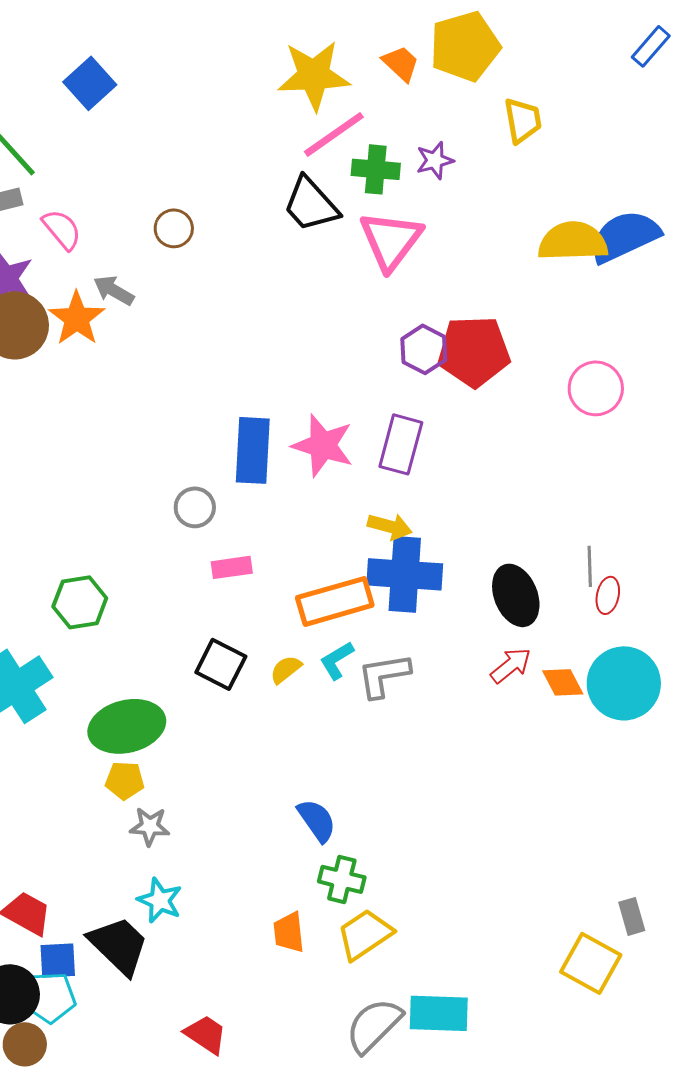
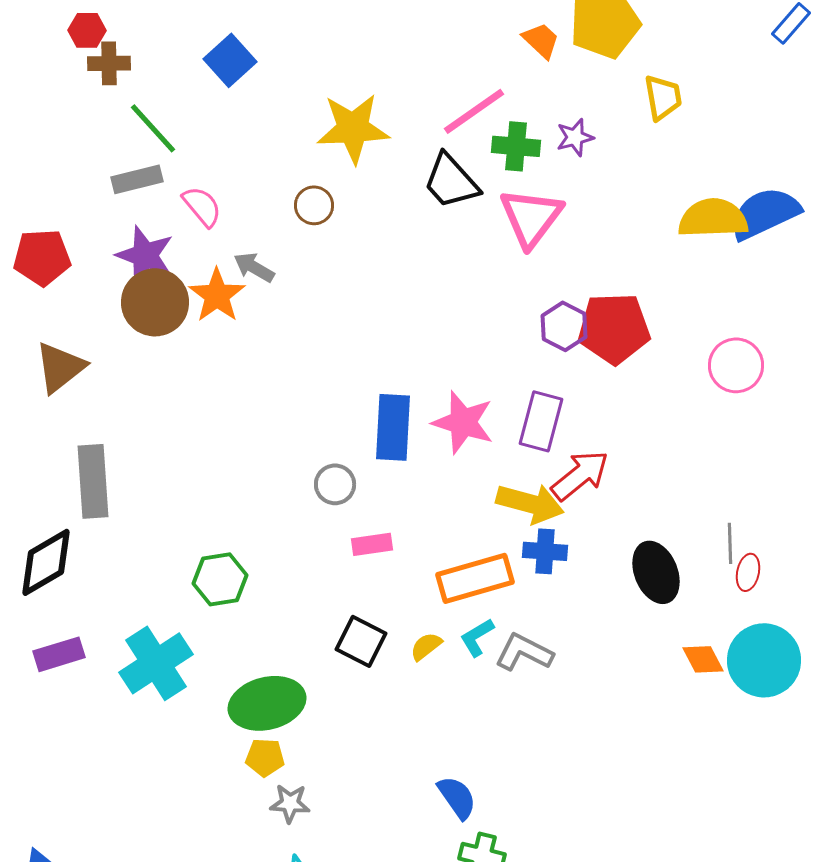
yellow star: (314, 75) -> (353, 128), moved
yellow arrow: (390, 526) -> (530, 503), size x1.5
blue cross: (405, 574) -> (545, 551), size x0.6
red arrow: (511, 665) -> (580, 475), moved, size x1.4
gray L-shape: (384, 675) -> (524, 652), turned 36

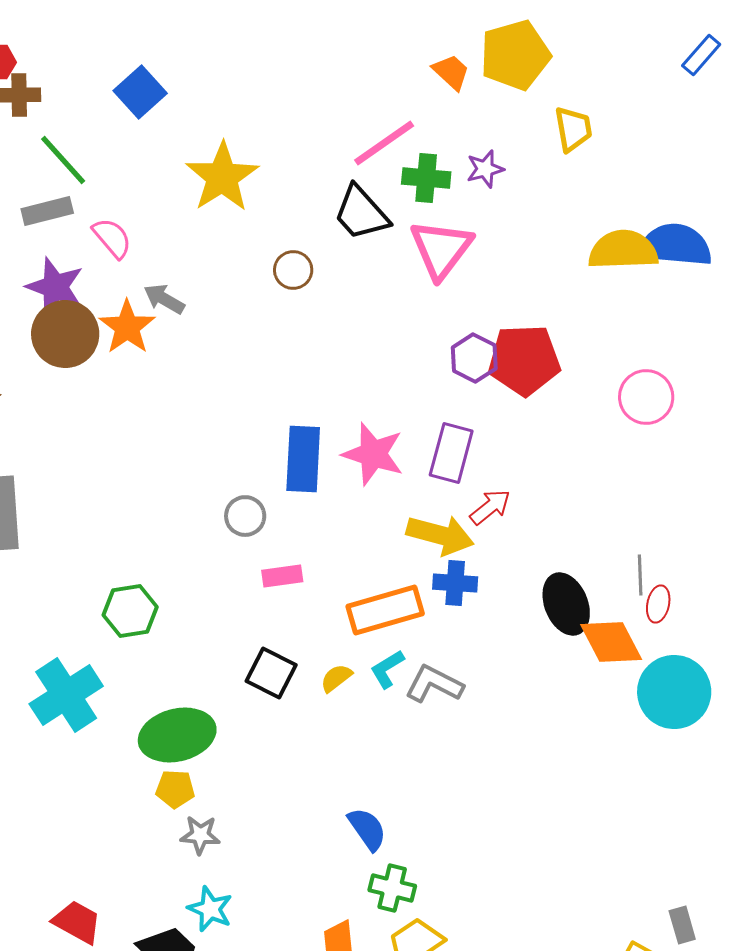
yellow star: (353, 128) -> (222, 177), moved, turned -30
brown circle: (314, 205) -> (293, 270), moved
blue semicircle: (765, 213) -> (675, 245), turned 30
red arrow: (580, 475) -> (490, 507), size x0.7
orange diamond: (703, 659) -> (611, 642), moved, size x1.5

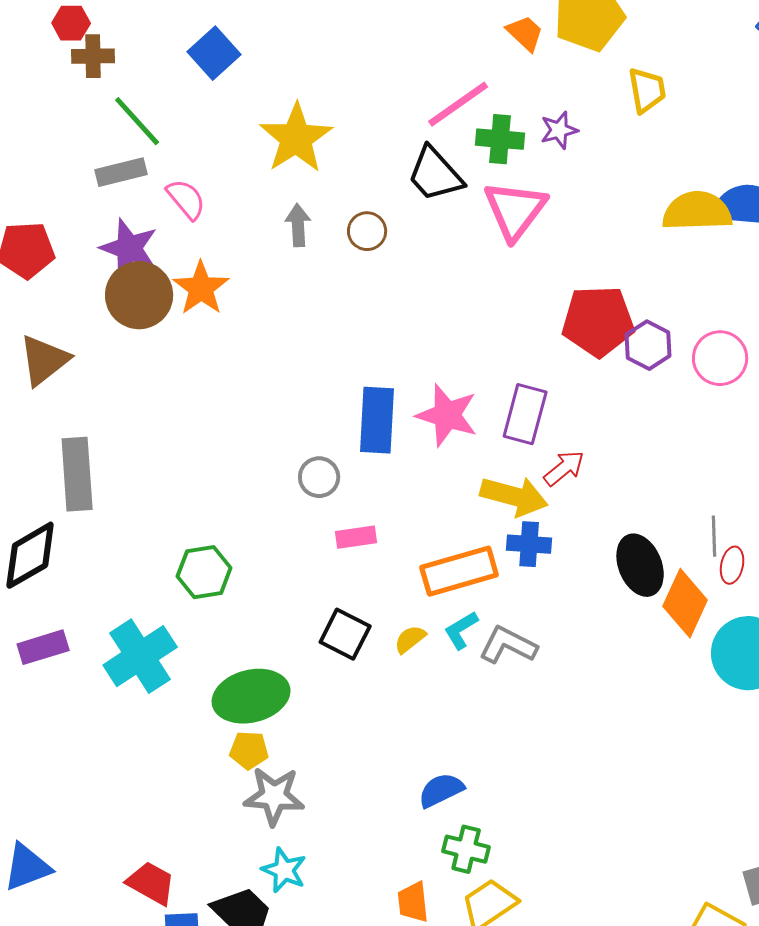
gray arrow: (164, 299) -> (298, 225), moved, turned 57
purple hexagon: (474, 358) -> (648, 345), moved
orange diamond: (611, 642) -> (685, 603), turned 52
blue semicircle: (367, 829) -> (441, 790), turned -81
gray star: (200, 835) -> (274, 796), size x1.5

